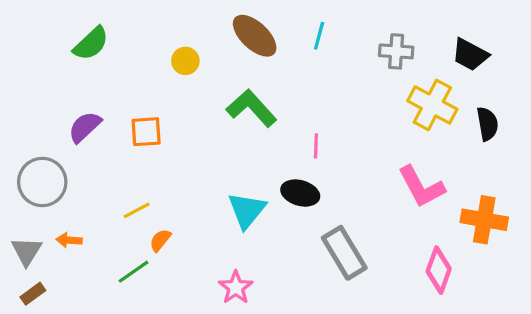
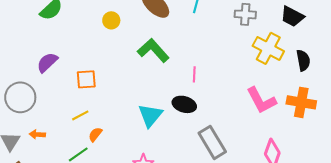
orange square: (146, 132) -> (86, 79), moved
orange cross: (484, 220) -> (301, 102), moved

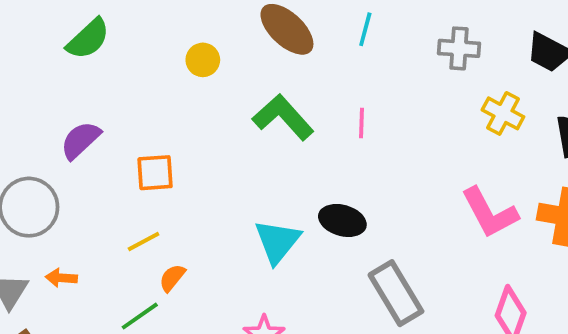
yellow cross: (268, 48) -> (503, 113), size x0.7
pink line: (194, 74) -> (362, 123), moved

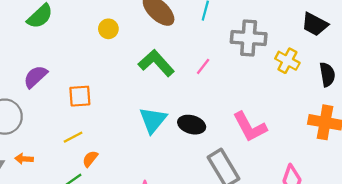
gray cross: (459, 48) -> (249, 38), moved, size x1.4
pink line: (362, 123) -> (203, 66), turned 36
pink L-shape: (490, 213) -> (250, 127), moved
cyan triangle: (277, 242) -> (153, 120), moved

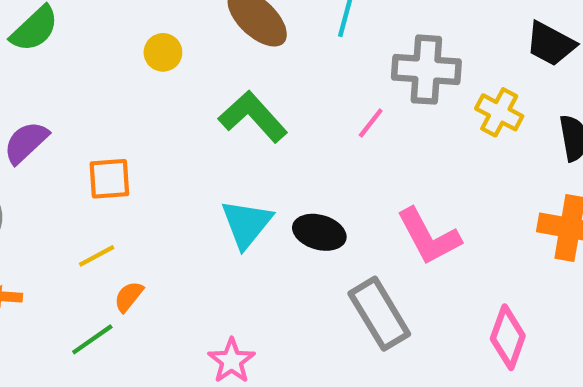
pink line: (203, 66) -> (371, 123), moved

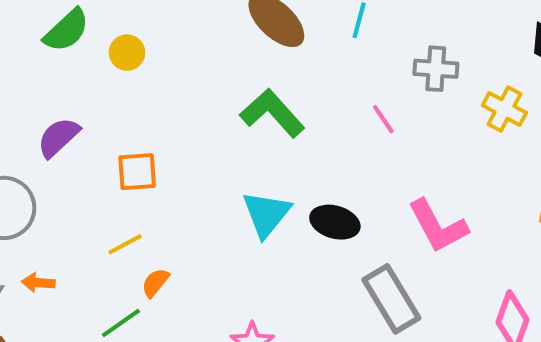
yellow circle: (163, 52) -> (127, 53), moved
gray cross: (426, 70) -> (436, 69), size x0.7
pink line: (371, 123) -> (383, 119), turned -72

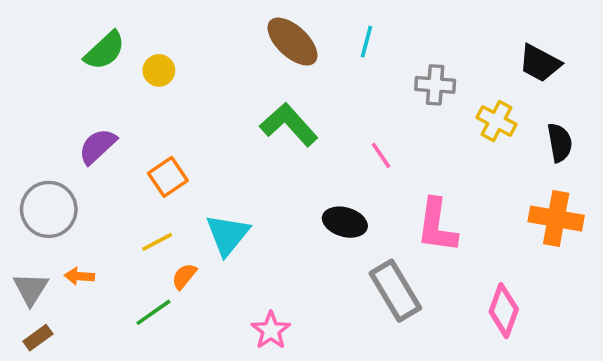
pink line: (383, 119) -> (381, 155), moved
orange square: (137, 172) -> (168, 177), turned -30
cyan triangle: (266, 214) -> (227, 235), moved
pink L-shape: (438, 226) -> (437, 226), turned 36

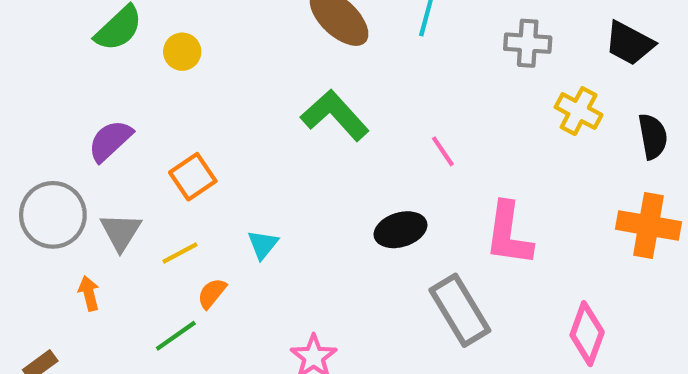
gray cross: (435, 85) -> (528, 43), moved
black ellipse: (345, 222) -> (401, 230), turned -33
cyan triangle: (227, 235) -> (263, 245), size x0.6
orange arrow: (79, 276) -> (89, 293), turned 72
gray triangle: (31, 289) -> (121, 232), moved

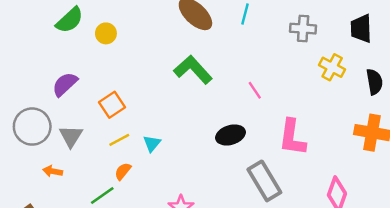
black trapezoid: (629, 43) -> (361, 29), turned 60
yellow line: (180, 253) -> (119, 140), moved
orange arrow: (89, 293) -> (53, 171), turned -66

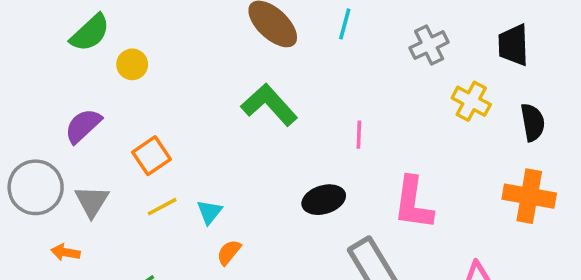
gray cross: (303, 29) -> (429, 45), turned -30
yellow circle: (106, 33) -> (132, 64), moved
pink line: (255, 90) -> (359, 135), turned 36
orange semicircle: (123, 171) -> (229, 252), moved

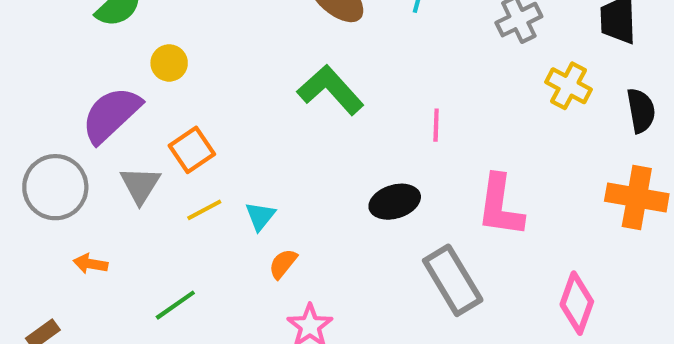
yellow circle: (132, 64) -> (169, 63), moved
purple semicircle: (83, 126) -> (111, 115), size x1.4
gray triangle: (92, 201) -> (140, 185), moved

